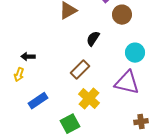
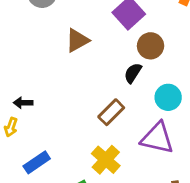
black semicircle: (93, 39) -> (133, 73), moved
brown rectangle: (80, 70) -> (111, 112), moved

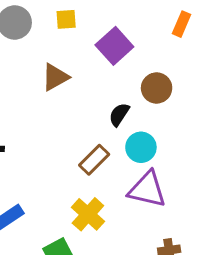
brown circle: (151, 46) -> (157, 88), moved
cyan circle: (168, 97) -> (141, 147), moved

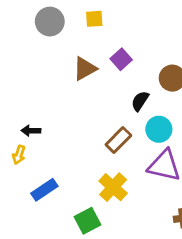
purple square: (114, 46) -> (121, 59), moved, size x0.7

